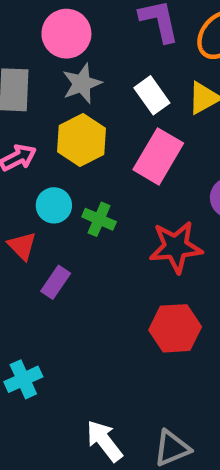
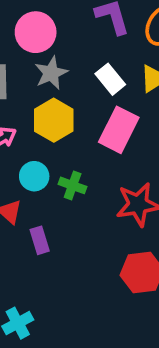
purple rectangle: (56, 282) -> (40, 240), turned -48

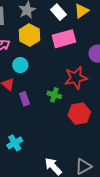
pink rectangle: (119, 130) -> (64, 39), turned 50
green cross: (73, 185) -> (54, 95), moved

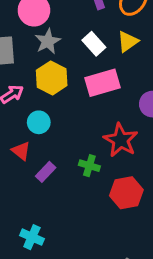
red star: (76, 78) -> (121, 140), turned -30
purple rectangle: (25, 99) -> (46, 172), turned 64
cyan cross: (15, 143) -> (32, 237), turned -35

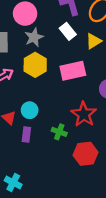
white rectangle: (94, 44) -> (68, 31), moved
cyan circle: (39, 122) -> (30, 110), moved
purple rectangle: (46, 172) -> (26, 135), turned -40

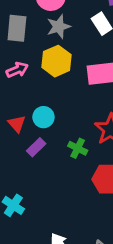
purple rectangle: (26, 135) -> (36, 147), turned 32

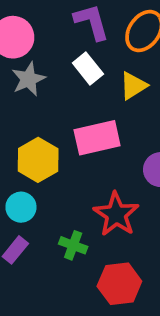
yellow hexagon: (57, 61) -> (38, 160), moved

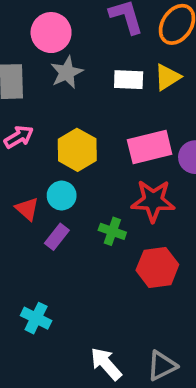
white rectangle: (88, 69) -> (129, 80), moved, turned -48
pink rectangle: (97, 138) -> (150, 147), moved
red star: (116, 214) -> (153, 201), turned -30

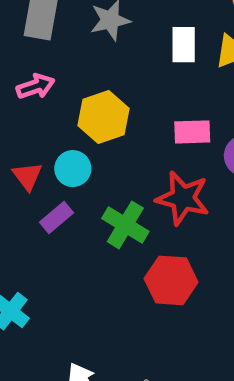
white rectangle: (129, 80) -> (184, 45), turned 76
pink rectangle: (150, 147) -> (192, 132), size x0.7
green cross: (112, 231) -> (125, 225), size x1.4

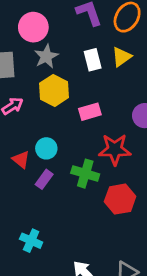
yellow hexagon: (103, 117) -> (54, 90), moved
pink rectangle: (192, 132) -> (90, 112), moved

